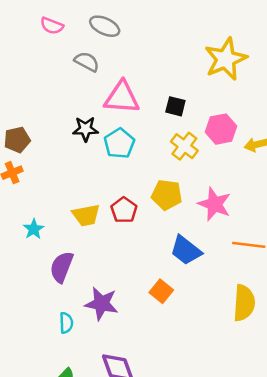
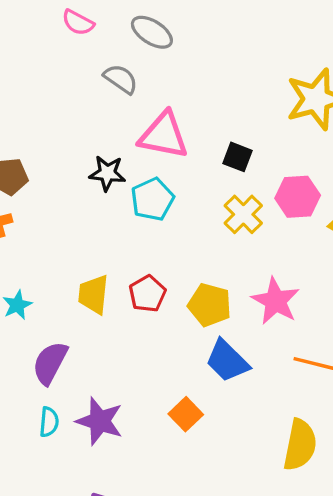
yellow pentagon: (167, 195) -> (210, 305), moved
yellow trapezoid: (86, 215) -> (93, 294), turned 100
cyan semicircle: (66, 323) -> (49, 422), moved

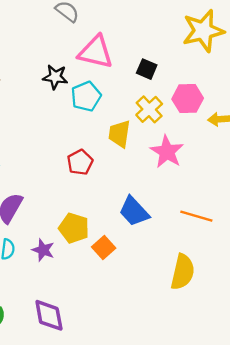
yellow trapezoid: (93, 294) -> (119, 134), moved
pink star: (276, 301) -> (167, 152), moved
yellow pentagon: (210, 305) -> (74, 228), moved
purple star: (100, 421) -> (43, 250), size x0.7

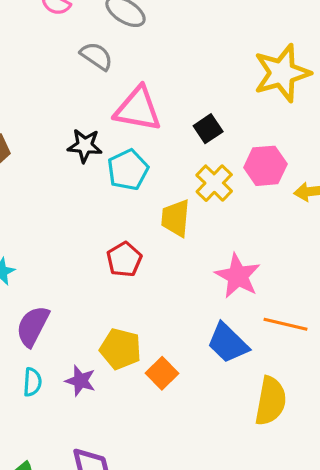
black square: (147, 69) -> (208, 129), turned 36
pink star: (167, 152) -> (238, 276), moved
blue trapezoid: (134, 211) -> (228, 343), moved

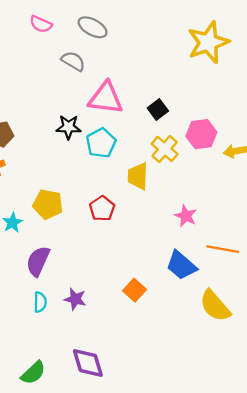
yellow star: (282, 73) -> (208, 42), moved
pink star: (238, 276) -> (186, 216), size x0.7
yellow pentagon: (121, 349) -> (48, 204), moved
yellow semicircle: (271, 401) -> (215, 306), turned 132

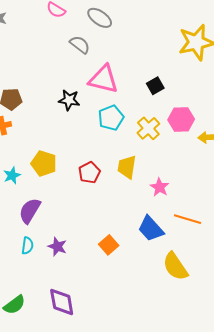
black square: (158, 109) -> (155, 86), moved
cyan pentagon: (101, 143) -> (111, 118), moved
yellow trapezoid: (138, 176) -> (127, 167), moved

